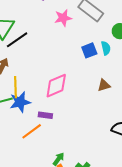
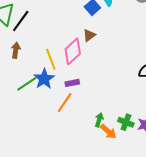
brown triangle: (104, 85) -> (89, 35), moved
yellow line: (15, 87) -> (51, 59), moved

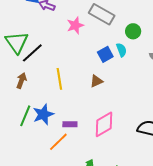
pink diamond: (73, 51) -> (104, 124), moved
yellow line: (51, 59) -> (59, 79), moved
green line: (27, 84) -> (25, 116), turned -45

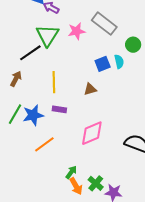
green triangle: (17, 42) -> (47, 35), moved
purple rectangle: (70, 124) -> (59, 109), moved

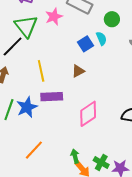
purple rectangle: (59, 109) -> (52, 97), size x1.5
orange line: (44, 144) -> (34, 150), moved
green arrow: (71, 172) -> (75, 156), turned -40

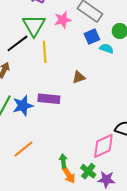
cyan semicircle: (101, 38) -> (107, 48), turned -56
blue square: (85, 44) -> (92, 37), moved
yellow line: (41, 71) -> (45, 52), moved
pink diamond: (88, 114) -> (103, 146), moved

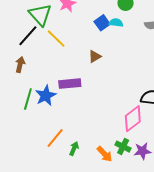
blue square: (92, 37) -> (102, 23), moved
yellow line: (45, 52) -> (56, 39), turned -30
green arrow: (63, 161) -> (74, 148), moved, turned 40

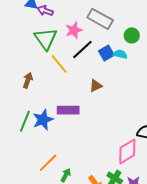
black line: (28, 36) -> (82, 49), moved
brown arrow: (20, 65) -> (28, 80), moved

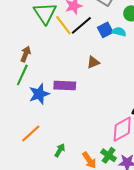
yellow line: (59, 64) -> (63, 25), moved
green line: (25, 121) -> (22, 75), moved
orange line: (48, 163) -> (31, 134), moved

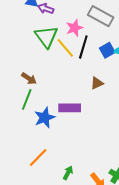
black line: (81, 25) -> (83, 47), turned -30
brown arrow: (26, 54) -> (29, 78), turned 105

